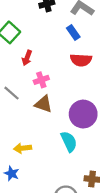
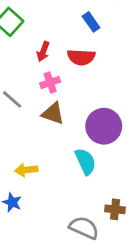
red arrow: (27, 58) -> (43, 52), moved
red semicircle: (81, 60) -> (81, 57), moved

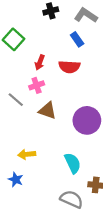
pink cross: (50, 83) -> (37, 85), moved
cyan semicircle: (85, 161) -> (73, 163), moved

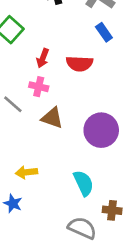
blue rectangle: (77, 39) -> (104, 32), moved
pink cross: (37, 85) -> (39, 87), turned 32

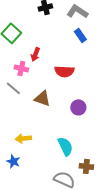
red semicircle: (79, 64) -> (64, 71), moved
pink cross: (39, 87) -> (21, 68), moved
purple circle: (101, 130) -> (78, 107), size x0.6

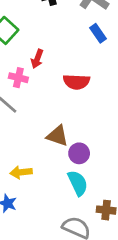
brown triangle: (42, 98) -> (57, 136), moved
purple circle: (78, 107) -> (79, 153), moved

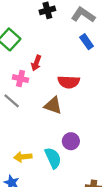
brown triangle: (57, 136) -> (53, 105), moved
cyan semicircle: (78, 183) -> (53, 158), moved

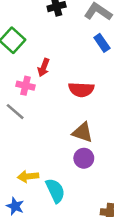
brown triangle: (53, 105) -> (83, 132), moved
cyan semicircle: (53, 158) -> (55, 191), moved

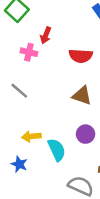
gray line: (15, 112) -> (19, 91), moved
purple circle: (84, 158) -> (86, 134), moved

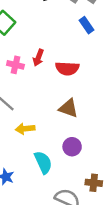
red arrow: (46, 35) -> (38, 58), moved
yellow arrow: (31, 137) -> (25, 129), moved

